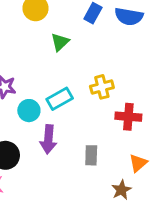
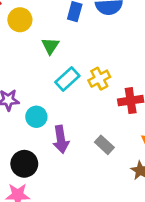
cyan rectangle: (60, 99) -> (67, 79), moved
gray rectangle: (91, 155) -> (104, 145), turned -36

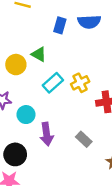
yellow circle: (20, 20) -> (16, 65), moved
green triangle: (50, 46) -> (39, 54), turned -35

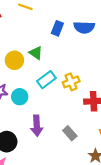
cyan circle: (26, 115) -> (20, 97), moved

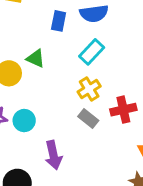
cyan rectangle: (46, 80) -> (92, 52), moved
gray rectangle: (70, 133) -> (88, 118), moved

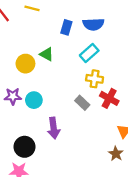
yellow cross: (89, 89) -> (95, 79), moved, turned 35
red cross: (123, 110) -> (109, 98), turned 36

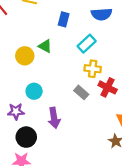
blue semicircle: (93, 24) -> (102, 14), moved
purple star: (13, 96) -> (16, 111), moved

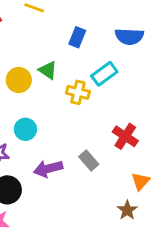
yellow cross: (93, 69) -> (78, 92), moved
gray rectangle: (81, 92) -> (89, 160), moved
purple arrow: (54, 118) -> (48, 169), turned 78

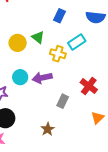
gray rectangle: (89, 160) -> (63, 101), turned 64
purple arrow: (48, 169) -> (42, 78), moved
brown star: (127, 210) -> (48, 129), moved

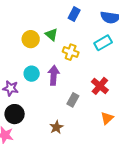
cyan rectangle: (77, 42) -> (103, 43), moved
purple arrow: (42, 78) -> (54, 75), turned 102

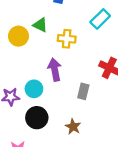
cyan circle: (32, 74) -> (34, 89), moved
black circle: (15, 114) -> (37, 118), moved

